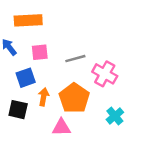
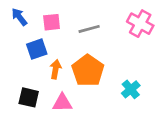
pink cross: (105, 74) -> (140, 24), moved
black square: (18, 110) -> (29, 97), moved
pink triangle: (61, 127) -> (62, 103), moved

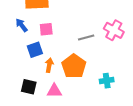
gray line: (89, 29) -> (86, 37), moved
cyan cross: (131, 89) -> (107, 81), turned 32

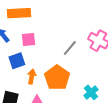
gray line: (86, 37) -> (70, 48), turned -35
cyan cross: (107, 81) -> (91, 92), turned -32

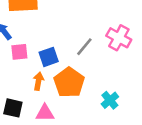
pink square: (29, 40) -> (19, 52), moved
blue square: (17, 61) -> (49, 57), moved

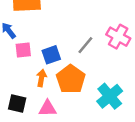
cyan cross: (110, 100) -> (110, 96), size x1.5

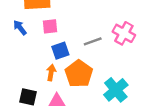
gray line: (85, 45) -> (93, 41), turned 30
pink square: (23, 50) -> (50, 26), moved

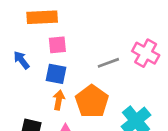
blue arrow: (20, 28) -> (21, 60), moved
blue square: (60, 51) -> (56, 74), moved, turned 30

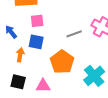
orange arrow: (59, 100) -> (20, 55), moved

